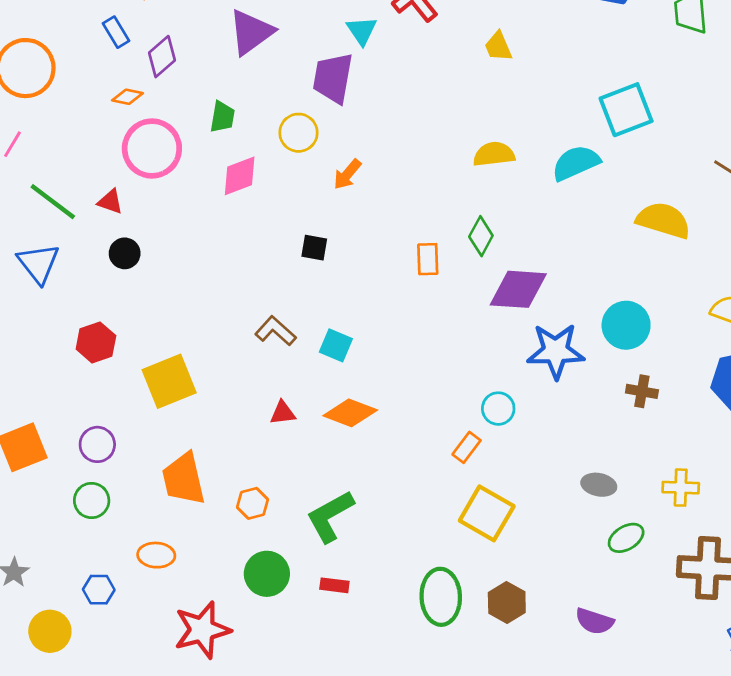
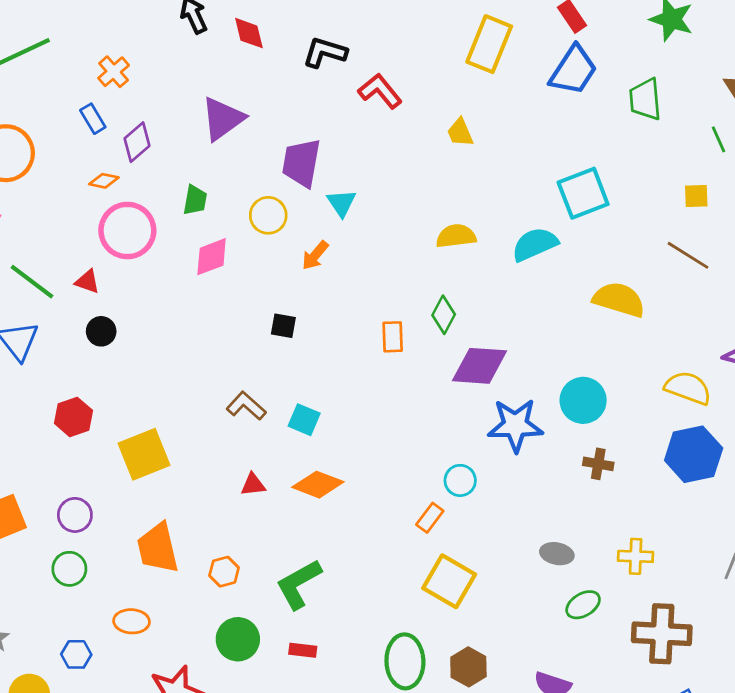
cyan triangle: (362, 31) -> (341, 203), moved

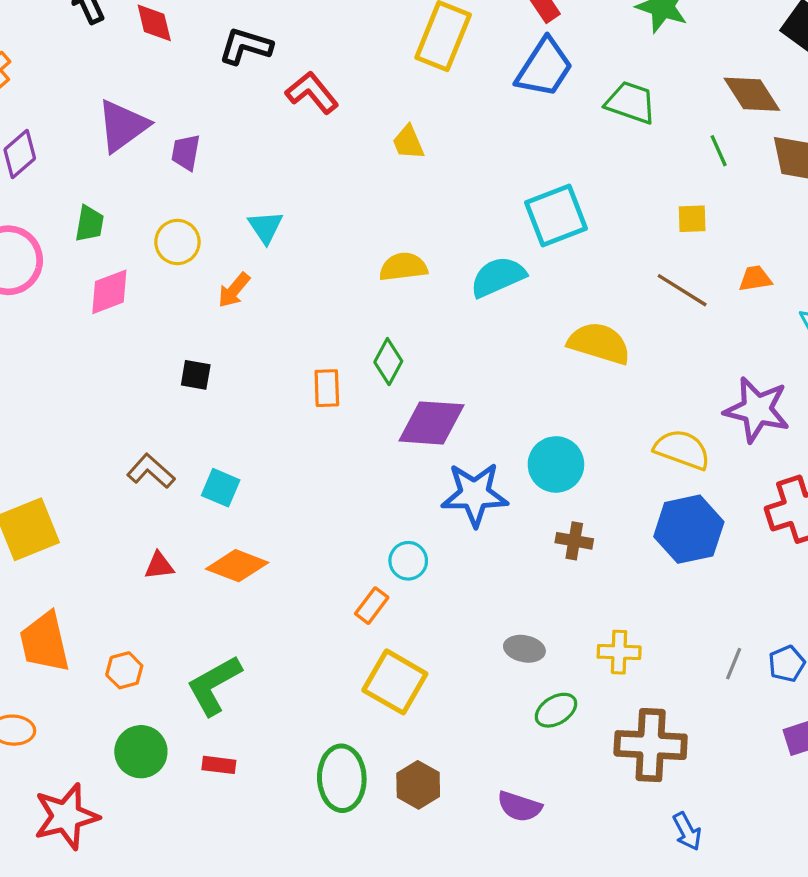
green trapezoid: (645, 99) -> (631, 103), turned 114
purple trapezoid: (301, 163) -> (186, 152), moved, size x0.6

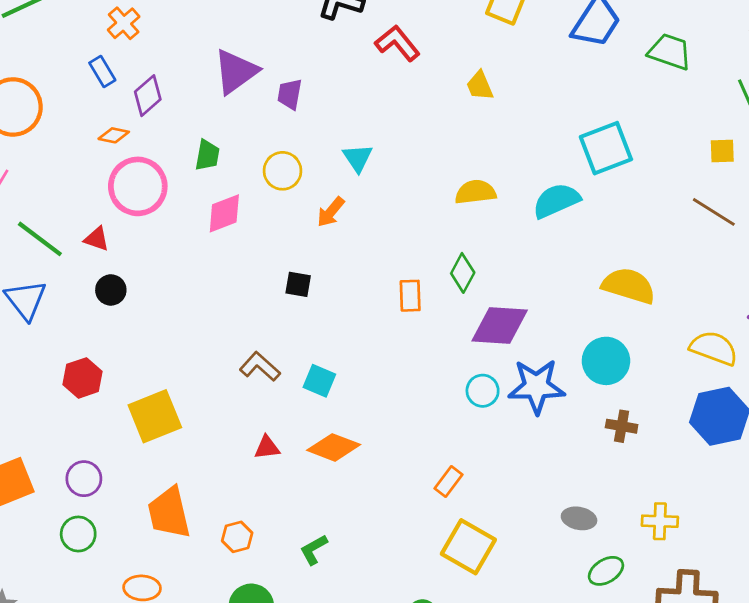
yellow semicircle: (599, 343) -> (629, 286), moved
cyan circle: (408, 561) -> (483, 391), moved
green L-shape: (214, 685) -> (314, 550), size x0.6

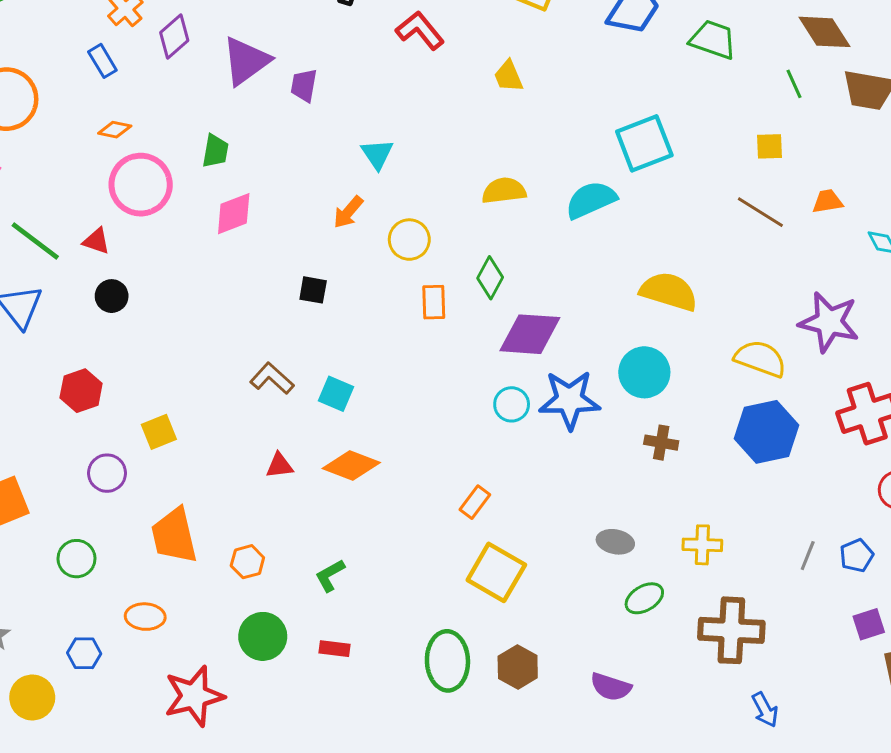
purple diamond: (148, 96) -> (174, 37), moved
yellow circle: (283, 171) -> (409, 240), moved
yellow square: (155, 416) -> (159, 432), size x0.6
purple circle: (84, 479) -> (107, 473), moved

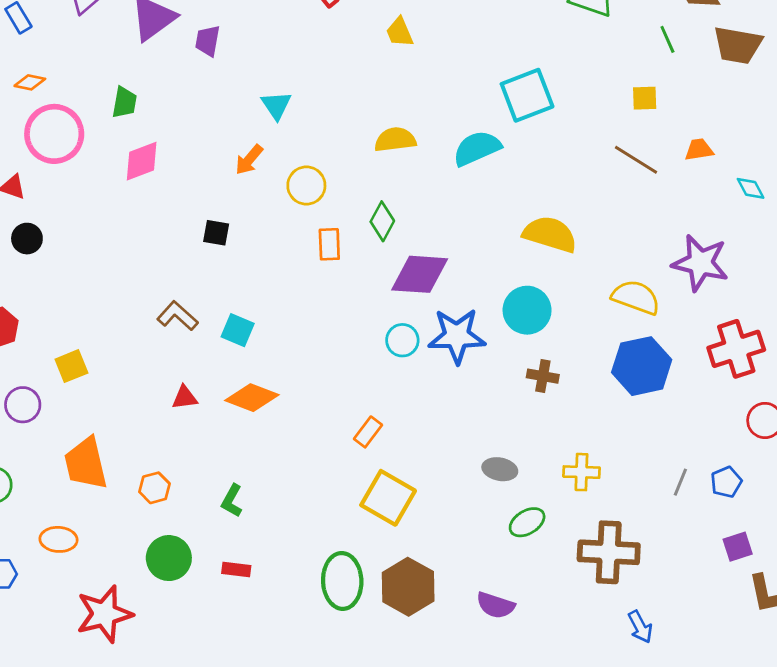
green L-shape: (330, 575) -> (232, 501), turned -32
brown hexagon: (518, 667) -> (408, 587), size x1.4

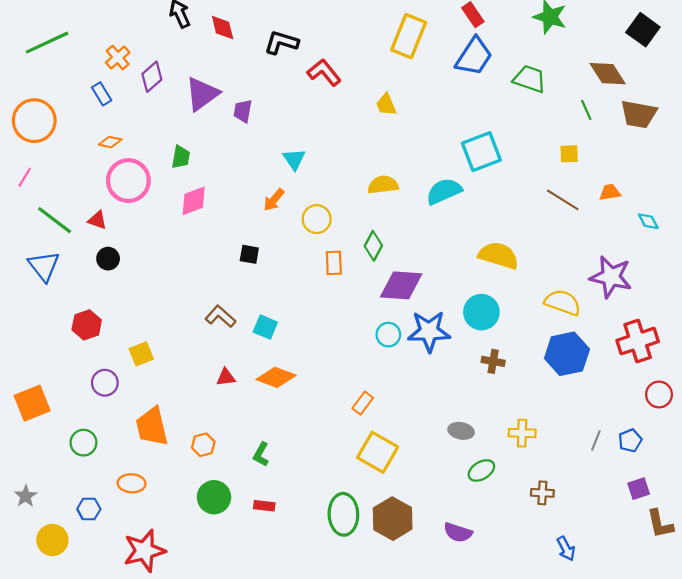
brown cross: (609, 552) -> (542, 493), size x0.5
red star: (104, 614) -> (144, 551), moved

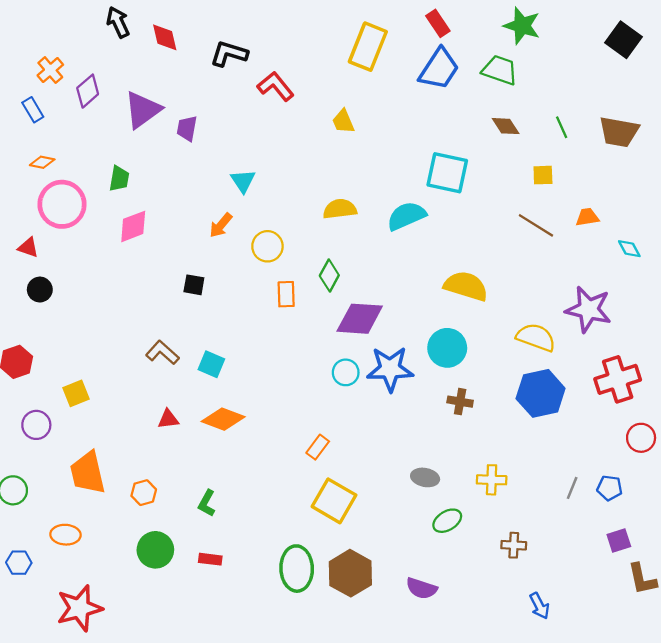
brown diamond: (608, 74) -> (506, 126), moved, size x0.7
green trapezoid: (530, 79) -> (500, 70), moved
cyan square: (481, 152) -> (447, 173), turned 33
blue pentagon: (630, 441) -> (609, 488), turned 30

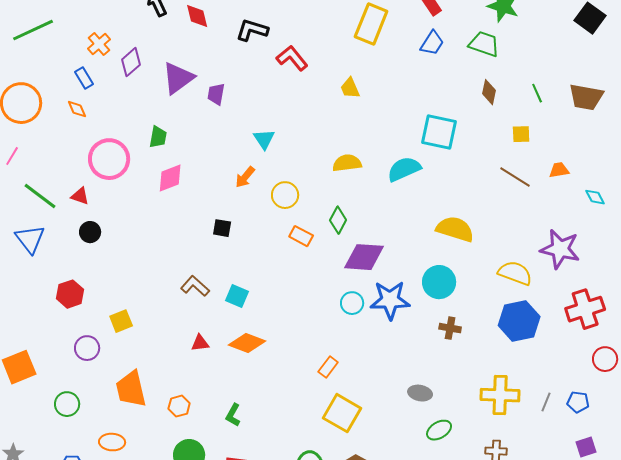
blue trapezoid: (439, 69) -> (432, 43), size x0.7
brown diamond: (506, 126) -> (489, 92), turned 45
orange diamond: (42, 162) -> (77, 109), moved, turned 55
orange rectangle: (286, 294) -> (301, 236), turned -60
yellow cross: (492, 480) -> (500, 395), moved, size x1.5

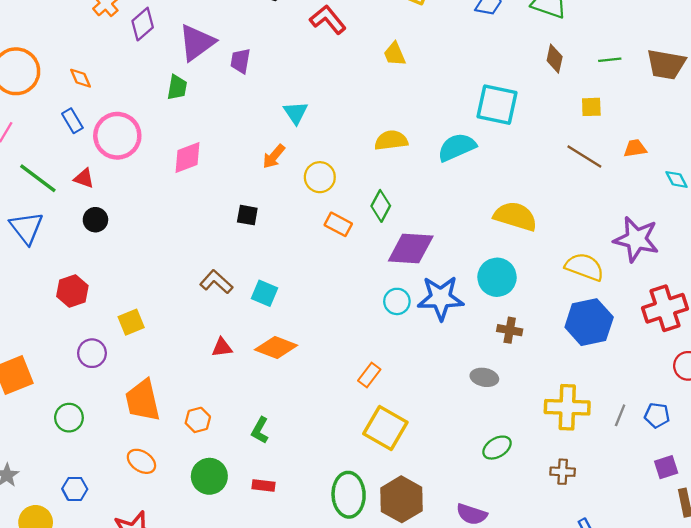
blue rectangle: (84, 78) -> (72, 121), moved
green line: (537, 93) -> (610, 60), turned -72
green trapezoid: (158, 137) -> (177, 87), moved
gray ellipse: (420, 393) -> (484, 377), moved
orange ellipse: (112, 442) -> (141, 461), moved, turned 30

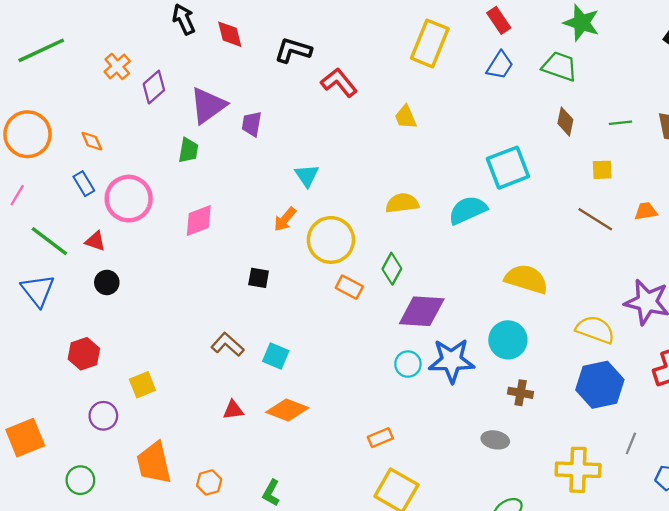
cyan square: (497, 105) -> (508, 168), turned -33
yellow circle: (320, 177) -> (331, 240), size x1.5
orange rectangle: (369, 375) -> (380, 438), turned 30
gray line: (620, 415) -> (631, 443), moved

